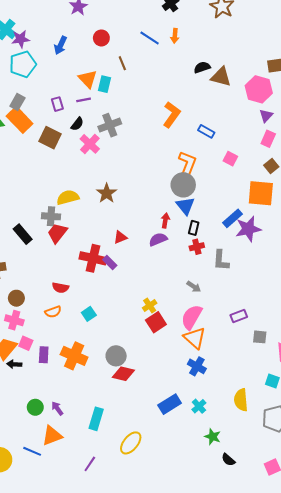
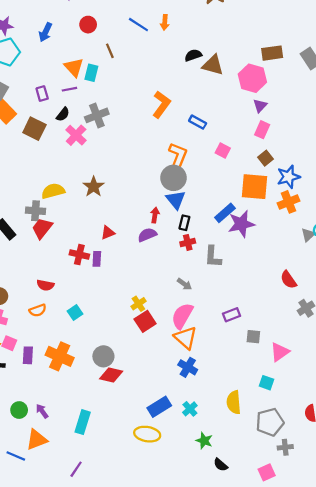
red cross: (93, 258) -> (79, 255), size x0.7
purple rectangle: (110, 262) -> (97, 259), turned 48
yellow ellipse: (131, 443) -> (147, 434), moved, turned 60

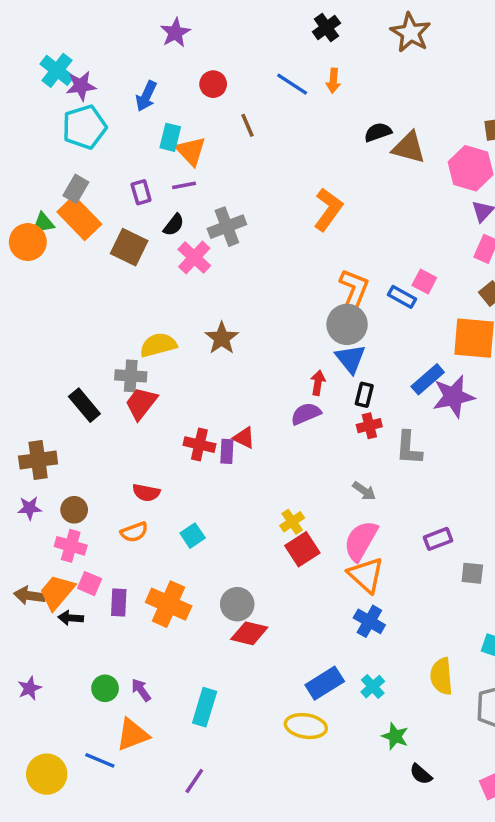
cyan rectangle: (91, 73) -> (170, 137), moved
blue rectangle: (198, 122) -> (402, 297), moved
red triangle: (108, 233) -> (244, 438), moved, turned 48

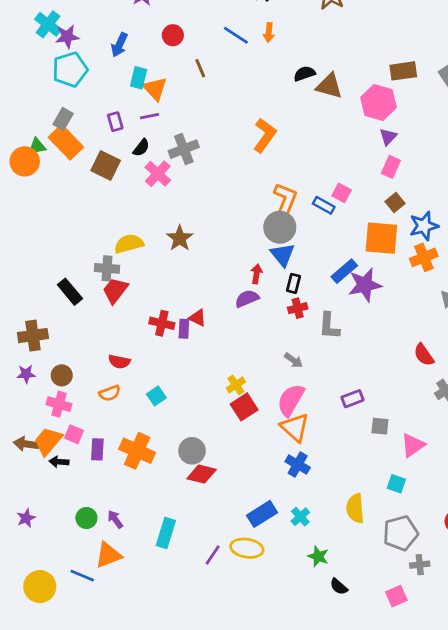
purple line: (194, 781) -> (213, 555), moved

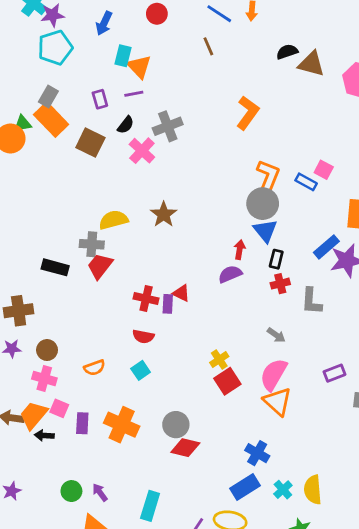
brown line: (200, 68) -> (208, 46), moved
black rectangle: (70, 292) -> (55, 267), turned -35
red semicircle: (119, 362) -> (143, 336), moved
blue cross: (298, 465) -> (257, 453), moved
yellow semicircle: (355, 508) -> (313, 490), moved

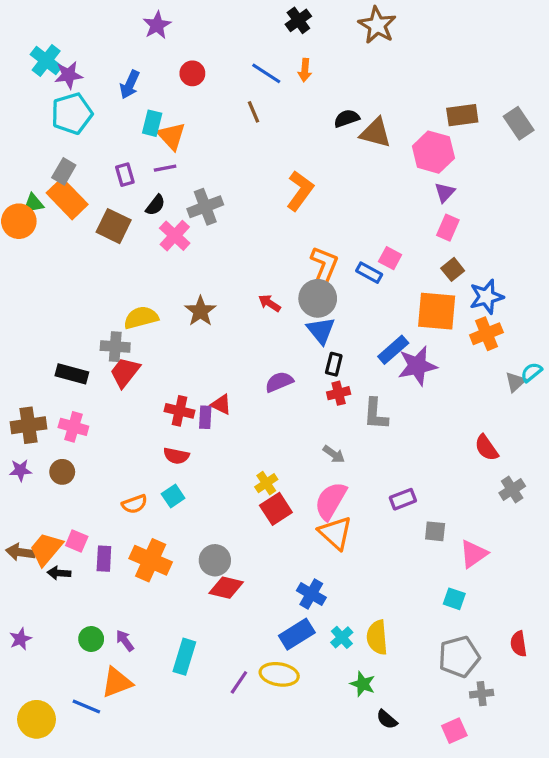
red arrow: (240, 250) -> (270, 303), moved, turned -66
orange semicircle: (94, 368) -> (135, 504), moved
pink cross: (44, 378) -> (73, 427), moved

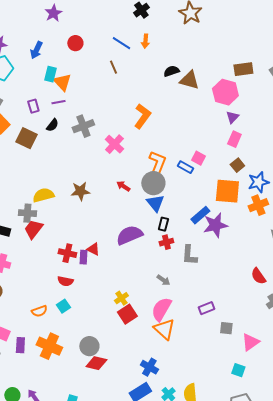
pink cross: (175, 236) -> (114, 144), moved
brown star: (200, 311) -> (80, 191), turned 30
purple semicircle: (279, 382) -> (129, 235), size x1.5

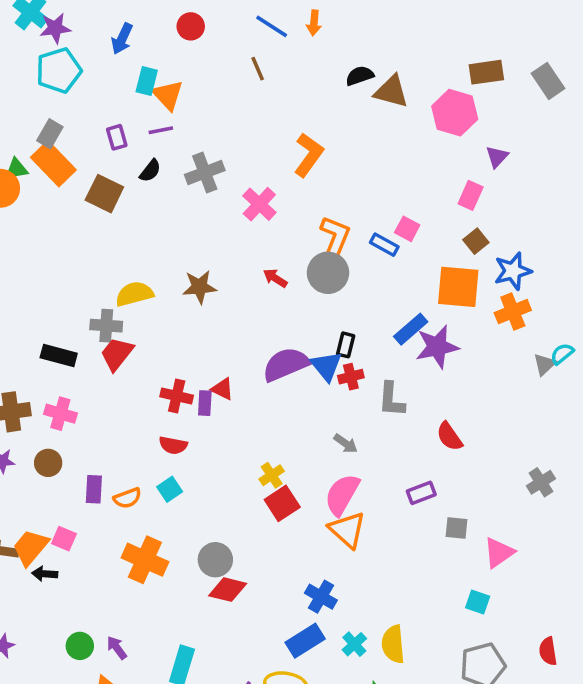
purple triangle: (232, 117) -> (497, 157), moved
blue triangle: (155, 203) -> (326, 366), moved
red semicircle: (258, 276) -> (449, 436), moved
purple rectangle: (20, 345) -> (94, 489), moved

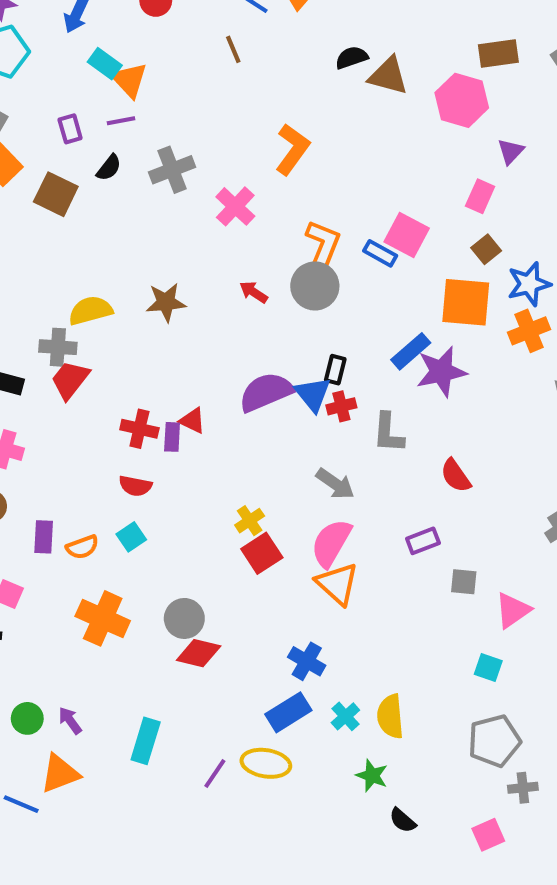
cyan rectangle: (147, 81) -> (105, 64), turned -68
pink square: (407, 229) -> (407, 235), size x1.5
gray arrow: (346, 444) -> (335, 484), size x1.4

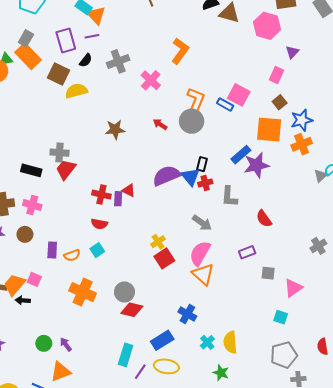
purple rectangle: (70, 129) -> (66, 40), size x1.6
yellow semicircle: (90, 310) -> (76, 91), moved
blue rectangle: (288, 712) -> (162, 340), moved
cyan rectangle: (146, 741) -> (126, 355), moved

